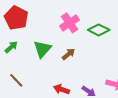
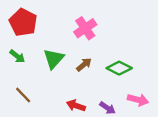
green diamond: (99, 30) -> (119, 68), moved
green arrow: (11, 47) -> (17, 56), turned 80

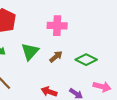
pink cross: (85, 28) -> (57, 26), turned 36

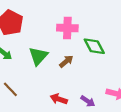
green diamond: (86, 60) -> (94, 46), moved, turned 35

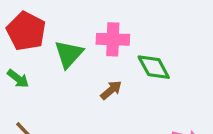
green triangle: (38, 56) -> (69, 54), moved

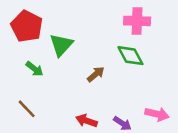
pink cross: (113, 39) -> (137, 21), moved
green arrow: (18, 79) -> (35, 69), moved

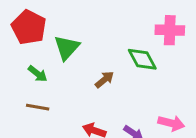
pink cross: (137, 21) -> (170, 30), moved
brown line: (27, 109) -> (38, 107), moved, turned -36

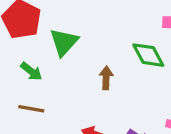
brown arrow: (104, 80) -> (106, 78), turned -48

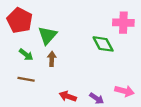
brown arrow: (106, 78) -> (52, 59), moved

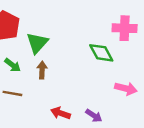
pink arrow: (124, 91) -> (126, 89), moved

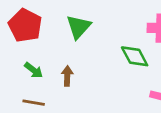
green triangle: (37, 43) -> (78, 27), moved

